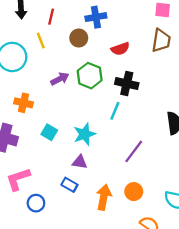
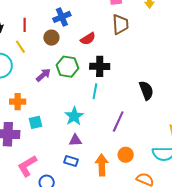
cyan square: (49, 132) -> (36, 122), moved, turned -32

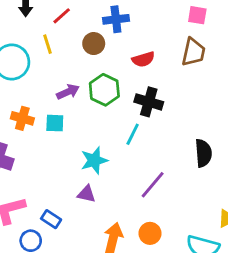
red line: (25, 25) -> (62, 16), turned 32
cyan square: (36, 122) -> (55, 123), moved
blue rectangle: (71, 161) -> (51, 219), moved

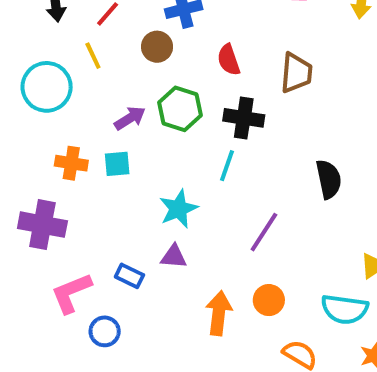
brown trapezoid: (193, 52) -> (296, 73), moved
red semicircle: (143, 59) -> (229, 60), turned 95
blue rectangle: (51, 219) -> (129, 276), moved

